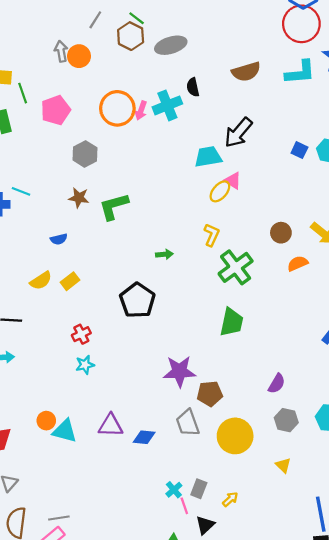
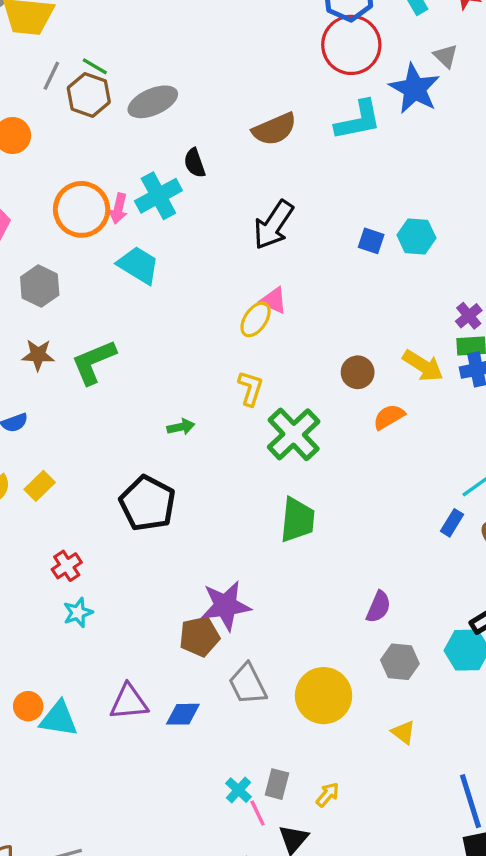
gray line: (95, 20) -> (51, 76), moved
cyan trapezoid: (208, 157) -> (138, 265), moved, turned 48
brown pentagon: (210, 394) -> (199, 636), moved

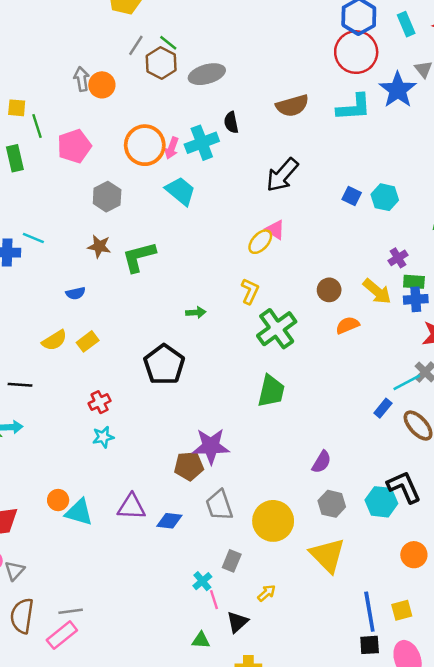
purple cross: (469, 316) -> (398, 258), moved
yellow triangle: (403, 732) -> (327, 555), size x2.0
gray rectangle: (277, 784) -> (232, 561), moved

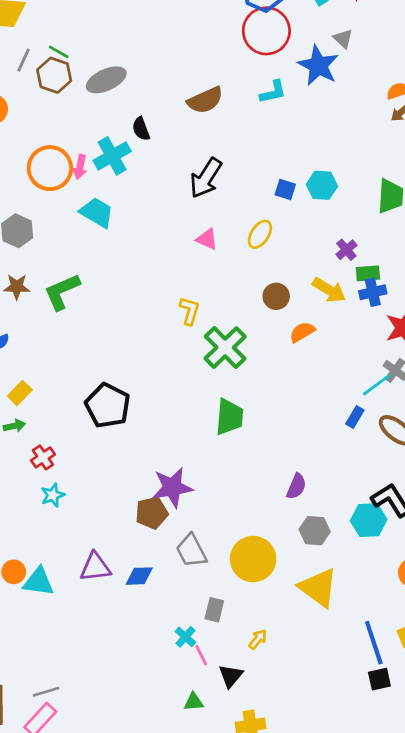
cyan L-shape: (354, 107) -> (273, 92), size x0.7
yellow ellipse: (260, 242) -> (260, 234), moved
green arrow: (196, 312) -> (14, 426), moved

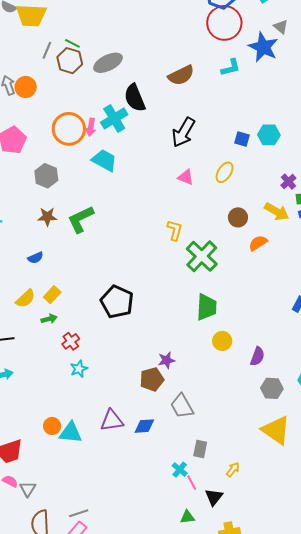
black semicircle: (141, 129) -> (135, 98), size x1.6
purple star: (172, 487) -> (166, 360), size x0.6
yellow circle: (253, 559) -> (222, 341), moved, size x0.6

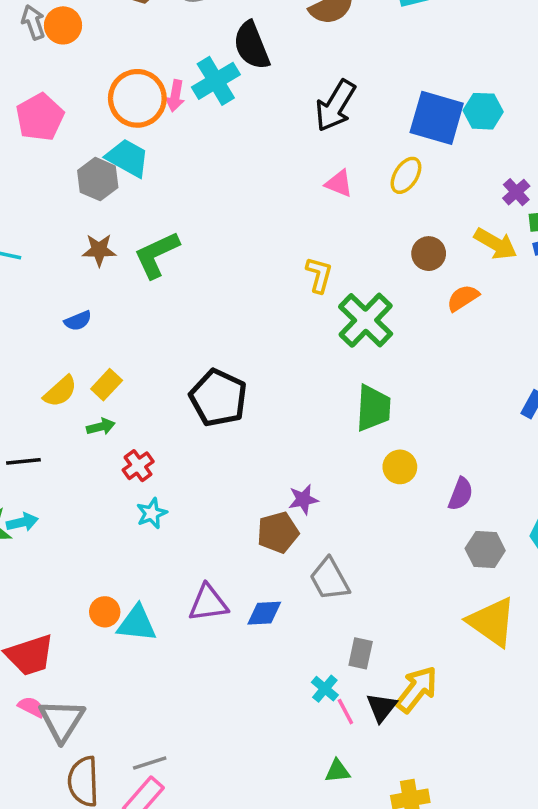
blue square: (242, 139) -> (437, 118), size x2.0
cyan trapezoid: (104, 160) -> (127, 158), moved
yellow arrow: (233, 470) -> (417, 689), size x1.8
gray triangle: (28, 489) -> (62, 720), size x1.6
black triangle: (214, 497) -> (382, 707), moved

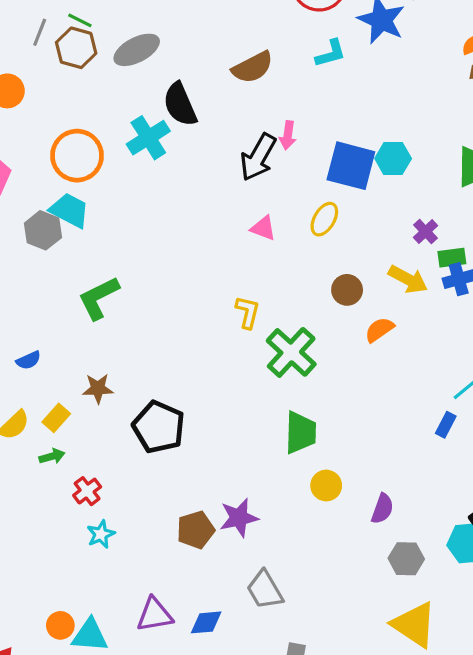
pink arrow: (175, 96) -> (288, 135), moved
brown star: (99, 250) -> (98, 388), moved
purple star: (303, 500) -> (239, 518), size x1.4
brown pentagon: (278, 532) -> (196, 530), moved

